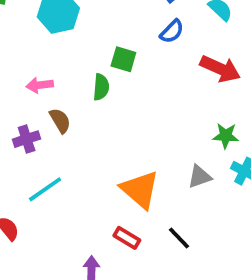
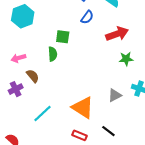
red arrow: (220, 69) -> (117, 34), turned -35
green star: (226, 136) -> (126, 59), moved
cyan line: (45, 189) -> (43, 114), moved

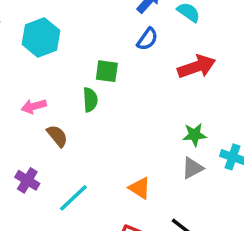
green star: (126, 59) -> (194, 135), moved
purple cross: (16, 89) -> (27, 180), moved, turned -32
orange triangle: (83, 108) -> (140, 188), size x0.6

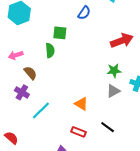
red arrow: (197, 67) -> (122, 41), moved
purple cross: (27, 180) -> (22, 92), moved

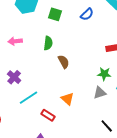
green square: (60, 33) -> (55, 14), moved
brown semicircle: (30, 73) -> (64, 62), moved
black line: (108, 127) -> (107, 126), moved
red rectangle: (79, 132) -> (48, 115), moved

